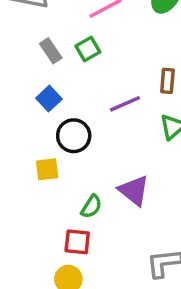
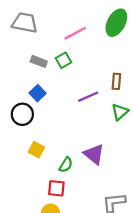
gray rectangle: (51, 51) -> (39, 61), turned -35
black circle: (74, 136) -> (22, 114), moved
yellow square: (47, 169) -> (36, 150), moved, turned 35

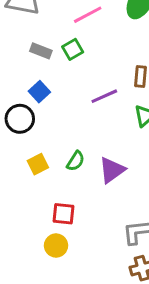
yellow square: (36, 150) -> (38, 164), turned 35
purple triangle: (94, 154) -> (112, 170), turned 45
green semicircle: (66, 165) -> (76, 161), moved

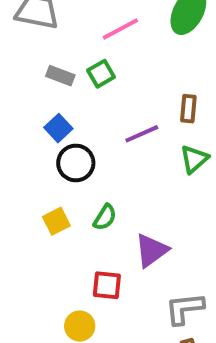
black circle: (20, 119) -> (76, 163), moved
purple triangle: (112, 170) -> (151, 250), moved
red square: (64, 214) -> (107, 285), moved

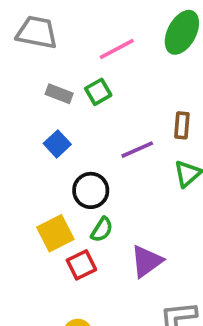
black circle: (76, 163) -> (91, 190), moved
yellow square: (56, 221) -> (55, 233), size x1.4
red square: (107, 285) -> (81, 265), moved, turned -32

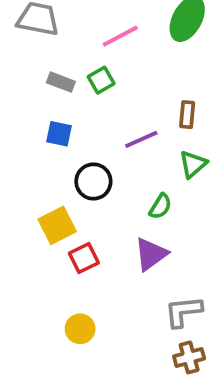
blue square: (57, 144) -> (59, 134), turned -35
green semicircle: (102, 230) -> (160, 206), moved

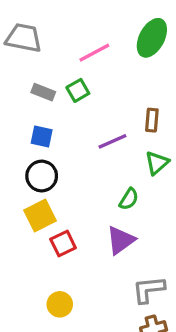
black circle: (93, 181) -> (42, 176), moved

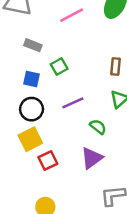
green square: (78, 90) -> (59, 66), moved
purple line: (112, 141) -> (73, 103), moved
green semicircle: (129, 199) -> (98, 127), turned -84

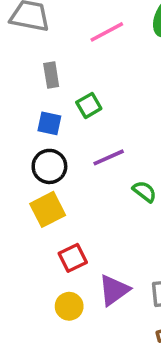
gray rectangle: (33, 45) -> (51, 75), turned 60
purple triangle: (92, 158) -> (114, 290), moved
red square: (48, 161) -> (73, 258), moved

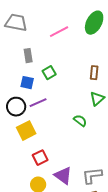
purple line: (109, 157) -> (38, 103), moved
black circle: (49, 166) -> (16, 107), moved
purple triangle: (114, 290) -> (63, 176), turned -48

